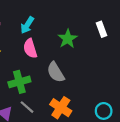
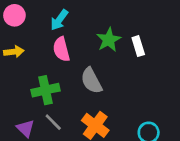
white rectangle: (102, 29) -> (138, 46), moved

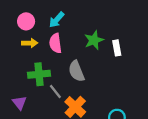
pink circle: (14, 15) -> (26, 21), moved
yellow arrow: (14, 52) -> (30, 43), moved
gray line: (53, 122) -> (55, 92), moved

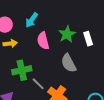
pink semicircle: (55, 43) -> (43, 41), moved
gray semicircle: (76, 71) -> (69, 63), moved

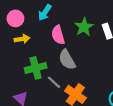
gray semicircle: (69, 63) -> (67, 60), moved

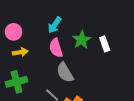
cyan arrow: (45, 13) -> (55, 25), moved
green cross: (36, 68) -> (16, 82), moved

